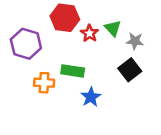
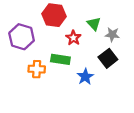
red star: (89, 33) -> (73, 38), moved
blue star: (91, 97) -> (85, 77), moved

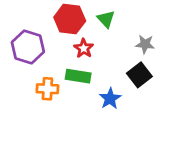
green triangle: (94, 24) -> (106, 19), moved
red star: (73, 38) -> (84, 48), moved

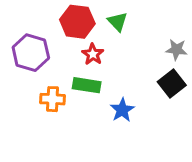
gray star: (145, 44) -> (176, 50), moved
black square: (139, 75) -> (172, 84), moved

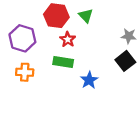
orange cross: (53, 99) -> (25, 72), moved

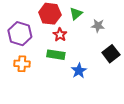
green triangle: (86, 16) -> (76, 14), turned 32
gray star: (129, 36) -> (98, 26), moved

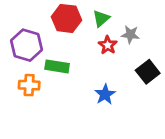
red star: (60, 35) -> (108, 45), moved
green rectangle: (56, 55) -> (57, 66), moved

